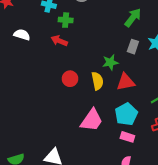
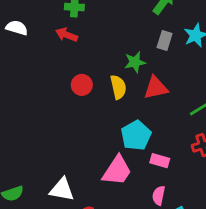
cyan pentagon: (126, 114) -> (136, 135), moved
pink trapezoid: (92, 120) -> (117, 171), moved

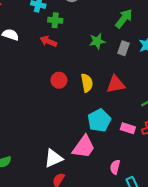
green star: (135, 62) -> (97, 41), moved
pink rectangle: (160, 161) -> (128, 128), moved
white triangle: (62, 189) -> (53, 158), moved, turned -36

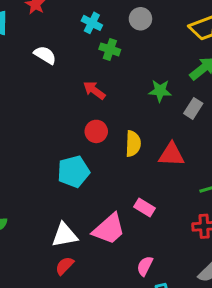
red arrow: (48, 41) -> (94, 90), moved
cyan pentagon: (99, 120) -> (73, 172), moved
pink rectangle: (128, 128) -> (145, 208), moved

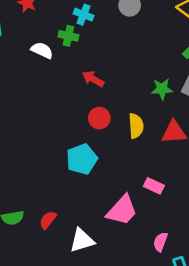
green cross: (110, 49) -> (68, 36), moved
green star: (160, 91) -> (162, 89), moved
white triangle: (65, 235) -> (82, 240), moved
red semicircle: (65, 266) -> (48, 220), moved

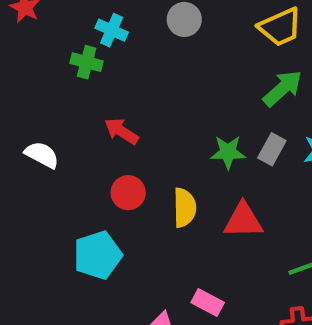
white semicircle: (42, 50) -> (42, 155), moved

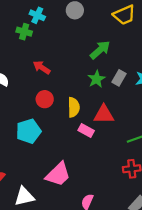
green arrow: (283, 88) -> (100, 50), moved
green star: (228, 152) -> (96, 79), turned -30
pink rectangle: (208, 302) -> (86, 130), moved

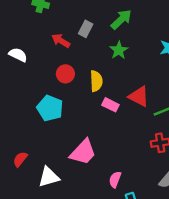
gray rectangle: (119, 78) -> (86, 29), moved
red triangle: (104, 114) -> (139, 97), moved, turned 30
cyan pentagon: (28, 131) -> (50, 108), turned -30

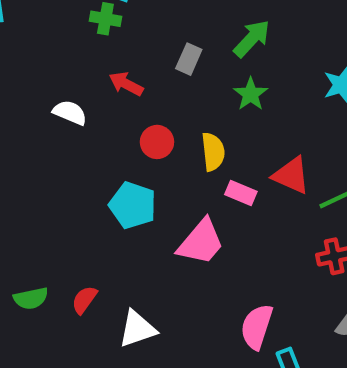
red arrow: (61, 41) -> (126, 84), moved
pink trapezoid: (83, 152) -> (201, 242), moved
pink semicircle: (115, 179) -> (257, 327), size x1.5

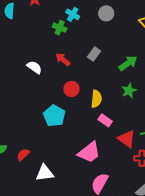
green arrow: (252, 39) -> (128, 63), moved
green star: (251, 94) -> (129, 91), moved
red triangle: (291, 175) -> (127, 139), moved
pink trapezoid: (201, 242) -> (89, 152), moved

